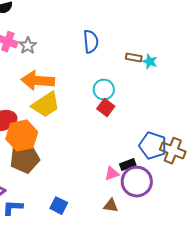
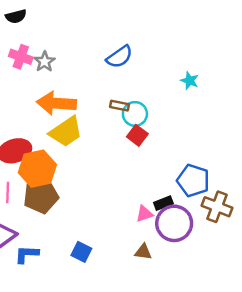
blue semicircle: (91, 42) -> (119, 57), turned 60
brown rectangle: (134, 58) -> (119, 106), moved
brown cross: (173, 151) -> (217, 207), moved

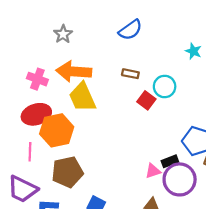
pink cross: (21, 57) -> (37, 79), moved
cyan circle: (135, 114) -> (165, 87), moved
yellow trapezoid: (66, 132) -> (82, 97), turned 100
brown pentagon: (41, 196) -> (67, 172), moved

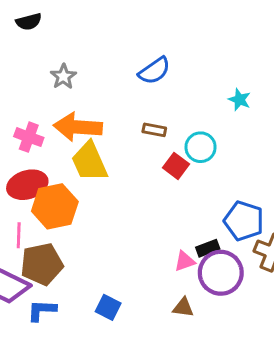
brown pentagon: (67, 172) -> (42, 264), moved

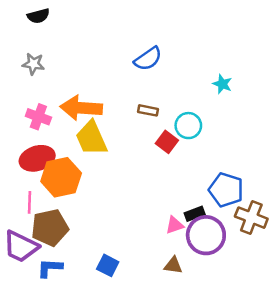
gray star: (63, 76) -> (33, 64), moved, turned -30

